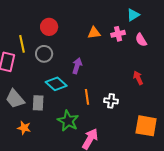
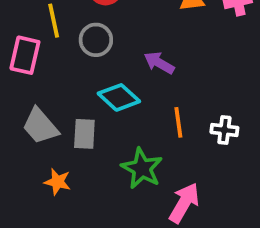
purple arrow: (77, 66) -> (159, 63), turned -77

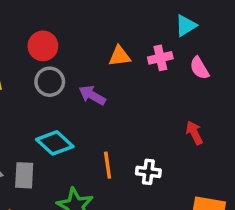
gray circle: (96, 40) -> (50, 82), moved
purple arrow: (159, 63) -> (92, 95), moved

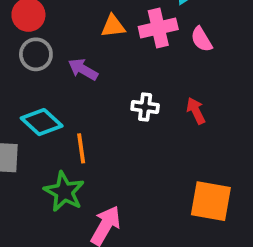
pink cross: (160, 58) -> (158, 28), size x1.4
orange line: (108, 165) -> (81, 148), moved
white cross: (148, 172) -> (145, 107), moved

